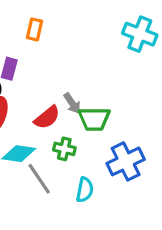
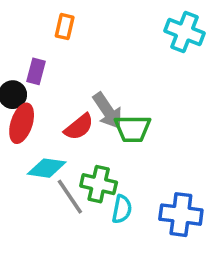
gray arrow: (72, 103) -> (108, 111), size x1.5
green cross: (64, 149) -> (99, 184), moved, size x1.4
blue cross: (126, 161) -> (181, 215), moved, turned 33

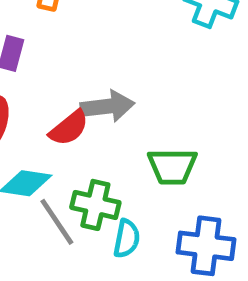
gray arrow: (108, 111) -> (107, 106), turned -63
green trapezoid: (133, 129) -> (172, 166), moved

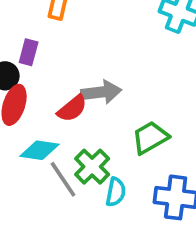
green trapezoid: (172, 166) -> (150, 138), turned 150
green cross: (95, 205) -> (92, 167), turned 32

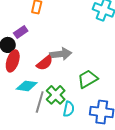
purple rectangle: (29, 52) -> (21, 32), turned 40
gray line: (63, 179) -> (40, 102), turned 50

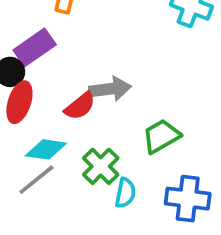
purple rectangle: (21, 32) -> (35, 47), size x1.5
gray line: (40, 102) -> (36, 180), moved, turned 35

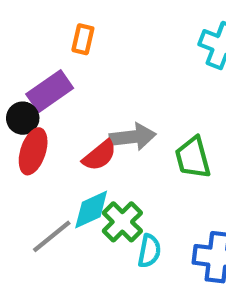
green trapezoid: (161, 136) -> (193, 158), moved, turned -75
cyan diamond: (46, 149) -> (91, 209), moved, turned -33

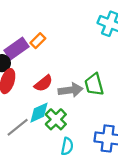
orange rectangle: (83, 39) -> (38, 41), moved, turned 32
gray arrow: (133, 137) -> (70, 90), moved
cyan semicircle: (149, 251) -> (67, 146), moved

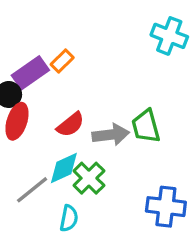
cyan semicircle: (67, 146) -> (69, 218), moved

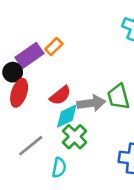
cyan diamond: (64, 168) -> (67, 116), moved

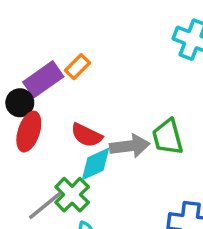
red semicircle: (60, 95) -> (87, 135), turned 65
green cross: (75, 137) -> (72, 195), moved

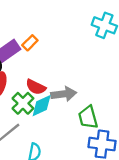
green trapezoid: (168, 137) -> (88, 117), moved
green cross: (72, 195) -> (23, 103), moved

